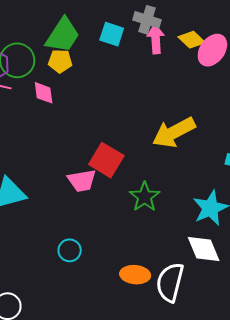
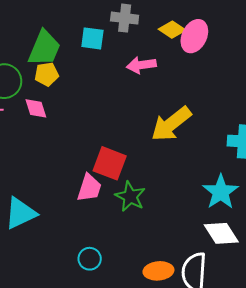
pink arrow: (156, 39) -> (141, 65), moved, turned -84
pink trapezoid: (82, 181) -> (89, 188), turned -52
green star: (145, 197) -> (130, 196), moved

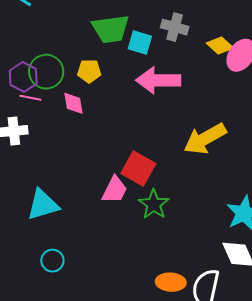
green trapezoid: (44, 48) -> (111, 29), moved, turned 51
pink arrow: (141, 65) -> (158, 80), moved, size x1.5
cyan circle: (90, 259) -> (52, 261), moved

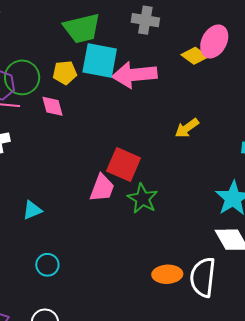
cyan square: (140, 42) -> (100, 61), moved, size x1.5
yellow diamond: (220, 45) -> (195, 56), moved
yellow arrow: (205, 139) -> (187, 128), size x0.6
cyan triangle: (43, 205) -> (32, 210), size x0.6

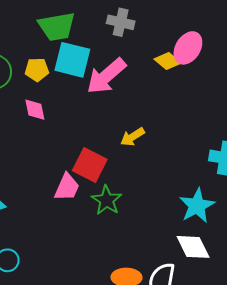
pink arrow: (134, 75) -> (106, 76), turned -39
pink diamond: (53, 106) -> (35, 110), moved
yellow arrow: (187, 128) -> (132, 137), moved

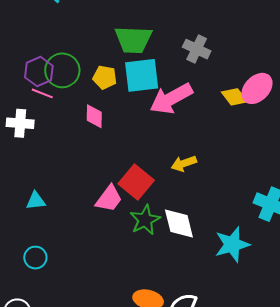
cyan square: (72, 60) -> (142, 75), turned -33
white diamond: (193, 247) -> (179, 223), moved

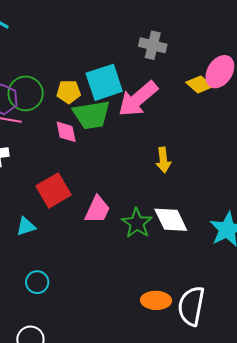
green trapezoid: (133, 40) -> (92, 115), moved
yellow arrow: (184, 163) -> (163, 160), turned -65
red square: (136, 182) -> (54, 190), moved, turned 32

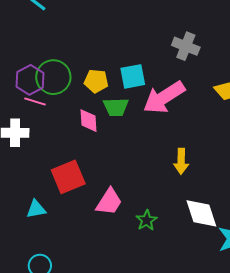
cyan square: (104, 82) -> (133, 76), size x0.7
green trapezoid: (92, 115) -> (116, 107), size x0.7
white diamond: (171, 220) -> (201, 213), moved
green star: (137, 223) -> (147, 220), size x0.7

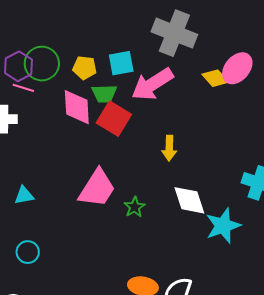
gray cross: (186, 46) -> (174, 33), size x1.6
pink diamond: (88, 121) -> (77, 107), size x1.5
red square: (68, 177) -> (114, 119), moved, turned -36
pink trapezoid: (109, 202) -> (97, 188), size x1.4

